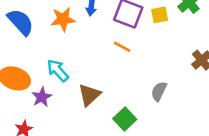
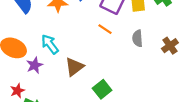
gray semicircle: (159, 91) -> (137, 38), moved, turned -35

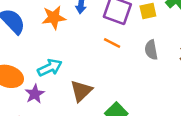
cyan arrow: (50, 44) -> (50, 68), turned 108

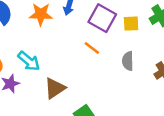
cyan arrow: (50, 68) -> (29, 61), turned 55

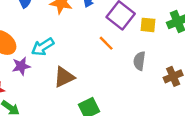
cyan arrow: (29, 61) -> (43, 47), turned 100

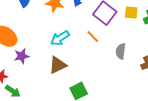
yellow square: (148, 25) -> (131, 12), moved
cyan arrow: (43, 47) -> (60, 38), moved

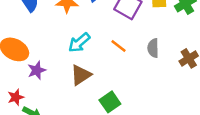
orange line: (93, 36) -> (119, 46), moved

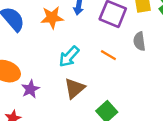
gray semicircle: (153, 48) -> (139, 41), moved

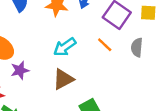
orange line: (108, 55) -> (105, 45), moved

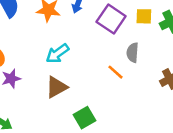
orange line: (105, 45) -> (116, 72), moved

